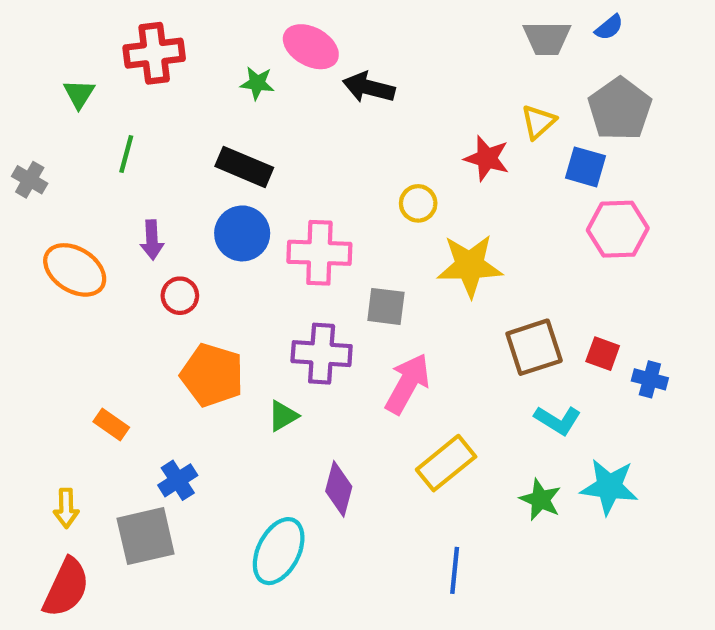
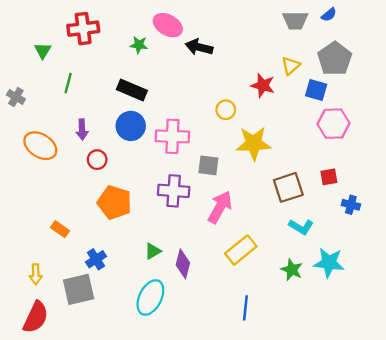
red square: (603, 354) -> (329, 177), moved, turned -30
green triangle: (283, 416) -> (153, 251), moved

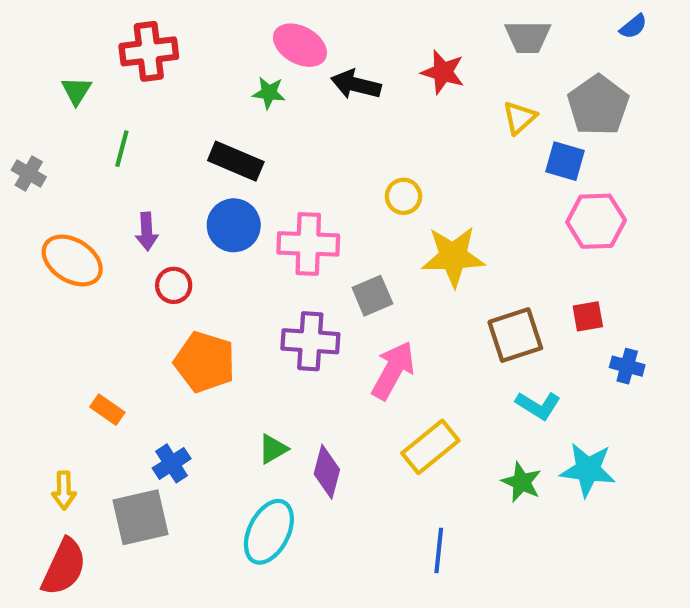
blue semicircle: (329, 15) -> (633, 27), moved
green star: (139, 45) -> (269, 93), moved
red star: (263, 85) -> (443, 72), moved
gray square: (208, 165) -> (372, 296), turned -30

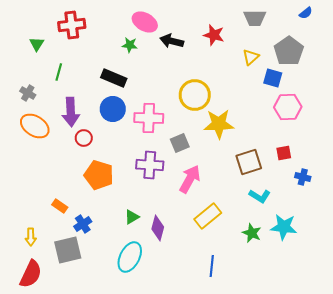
gray cross: (29, 174) -> (28, 93), moved
yellow circle: (404, 196) -> (195, 95), size x1.8
purple arrow: (147, 232) -> (71, 112), size x1.6
orange rectangle: (107, 410) -> (60, 206), moved

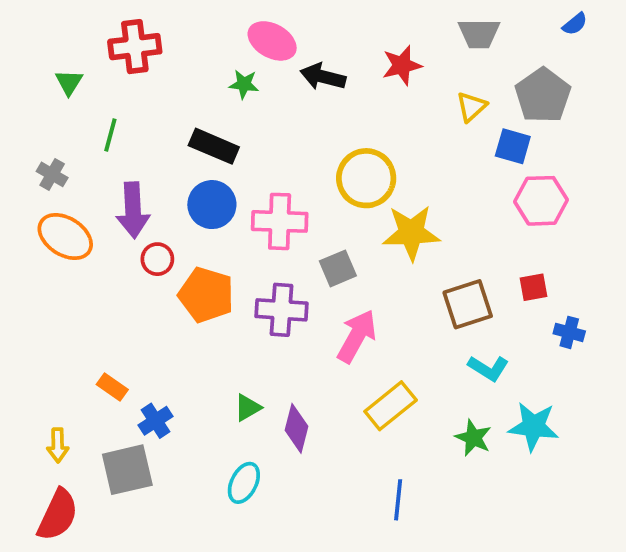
red star: (214, 35) -> (402, 65), turned -30
orange pentagon: (99, 175) -> (206, 295), moved
cyan ellipse: (130, 257) -> (244, 483), size x0.7

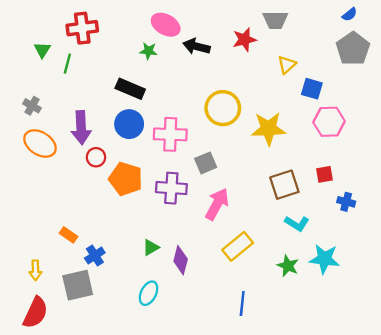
gray trapezoid: (479, 33) -> (275, 20), moved
gray pentagon: (543, 95) -> (353, 49), moved
green line: (110, 135) -> (67, 64), moved
yellow star: (411, 233) -> (268, 129), moved

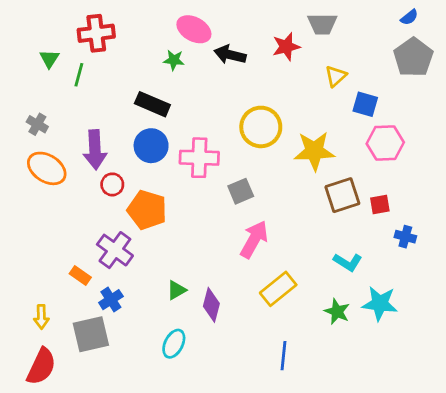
brown square: (284, 185) -> (342, 195), moved
purple cross: (171, 188) -> (115, 250), moved, turned 32

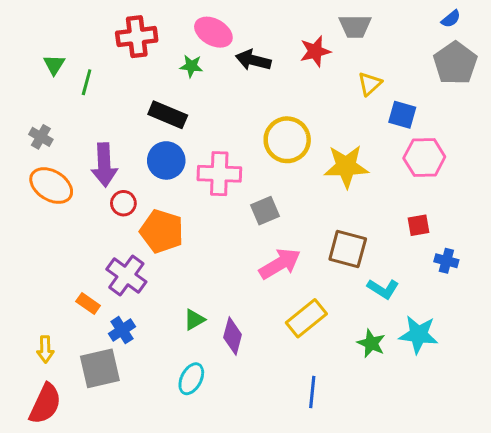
red cross: (96, 33) -> (137, 37), moved
brown square: (342, 195) -> (348, 249), moved, turned 33
pink arrow: (254, 239) -> (280, 264), turned 30

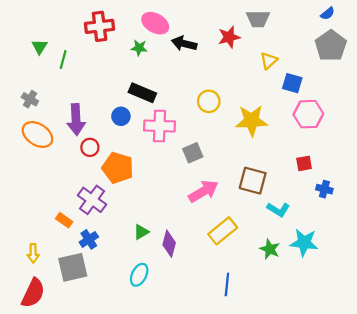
black rectangle: (168, 115) -> (142, 93), moved
yellow circle: (287, 140) -> (209, 101), size x0.7
blue circle: (166, 160) -> (121, 116), size x0.7

